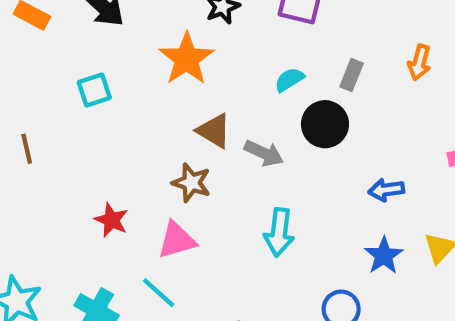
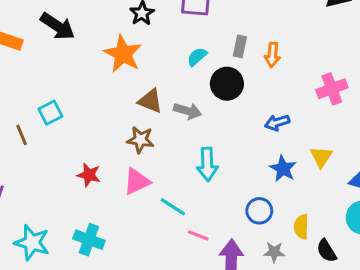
orange arrow: (419, 62) -> (272, 55), moved
cyan square: (94, 90) -> (50, 113), moved
cyan line: (159, 293) -> (173, 207), moved

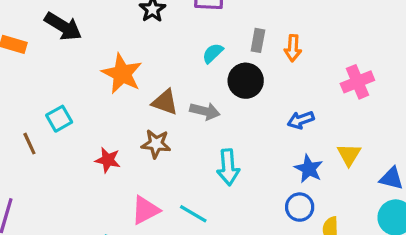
orange star: (123, 54) -> (122, 74), moved
red star: (89, 175) -> (108, 160), moved
pink triangle: (137, 181) -> (145, 210), moved
blue circle: (259, 211) -> (300, 207), moved

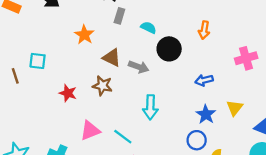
gray rectangle: (258, 40) -> (119, 16), moved
cyan semicircle: (213, 53) -> (148, 27), turned 63
orange star: (122, 74) -> (84, 35), size x0.7
cyan square: (59, 119) -> (38, 61), turned 30

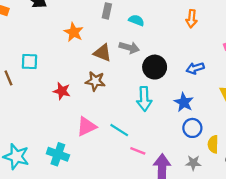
black circle: (169, 49) -> (155, 67), moved
gray arrow: (139, 67) -> (129, 48), moved
blue star: (206, 114) -> (184, 102), moved

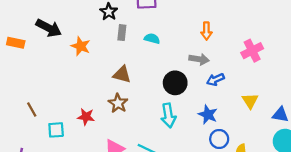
orange star: (74, 32) -> (81, 46), moved
gray arrow: (129, 48) -> (199, 59), moved
cyan square: (29, 62) -> (56, 130), moved
brown star: (95, 81) -> (118, 103), turned 30

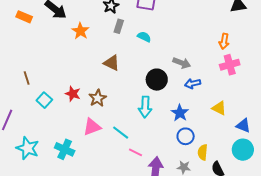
orange arrow: (206, 31) -> (224, 41), moved
yellow triangle: (250, 101) -> (219, 108), turned -42
brown star: (118, 103) -> (98, 98), moved
cyan square: (56, 130) -> (44, 100), turned 35

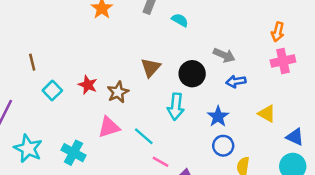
brown triangle: (112, 63) -> (151, 68), moved, turned 42

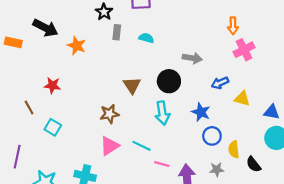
blue arrow: (236, 81) -> (220, 83), moved
red star: (88, 85) -> (52, 85), moved
brown star: (118, 92) -> (109, 114), turned 30

